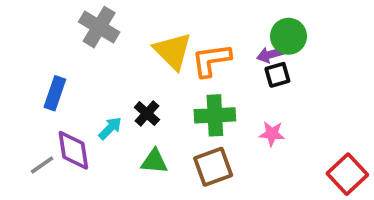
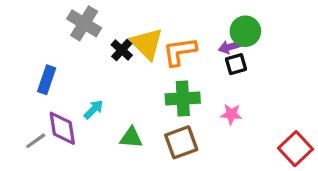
black cross: (147, 113) -> (122, 50), moved

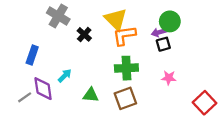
yellow triangle: (147, 44) -> (116, 19), moved
pink star: (231, 114) -> (169, 78), moved

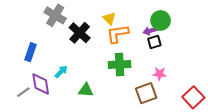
yellow triangle: (116, 19) -> (109, 18), size x0.6
black cross: (84, 34) -> (80, 33), size x1.5
brown square: (125, 98) -> (146, 93), moved

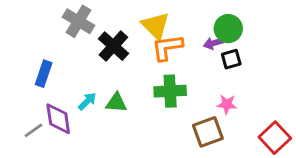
yellow triangle: (109, 18) -> (156, 26), size x1.5
black square: (154, 42) -> (231, 59), moved
green triangle: (86, 90) -> (116, 103), moved

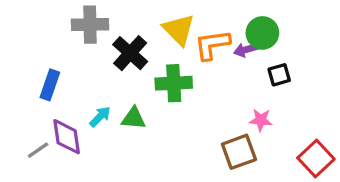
gray cross: (78, 21) -> (90, 25), turned -32
orange L-shape: (167, 47) -> (212, 45), moved
black square: (231, 59) -> (279, 75), moved
green cross: (170, 91) -> (174, 83), moved

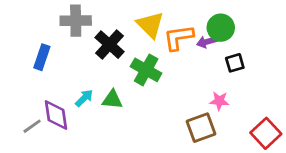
green cross: (174, 83) -> (146, 70), turned 32
blue rectangle: (50, 85) -> (42, 57), moved

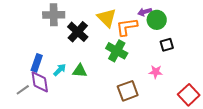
purple arrow: (207, 42) -> (145, 12), moved
blue rectangle: (42, 57) -> (37, 63), moved
green cross: (146, 70) -> (117, 51), moved
brown square: (201, 128) -> (128, 91), moved

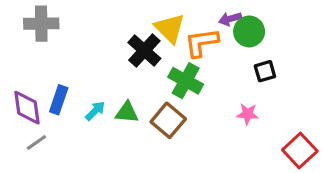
gray cross: (54, 15) -> (41, 24), moved
black cross: (78, 32) -> (144, 51), moved
purple diamond: (40, 82) -> (27, 108), moved
brown square: (128, 91) -> (168, 120), moved, turned -30

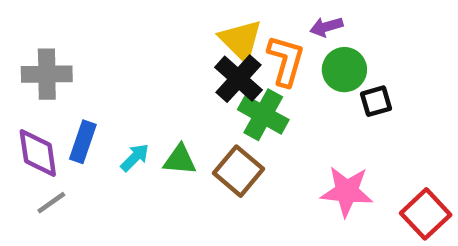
gray cross: (41, 24) -> (47, 74), moved
green circle: (249, 31) -> (344, 70), moved
orange L-shape: (201, 43) -> (286, 61), turned 114
black cross: (144, 51) -> (238, 79), moved
pink star: (247, 114) -> (347, 191), moved, size x1.6

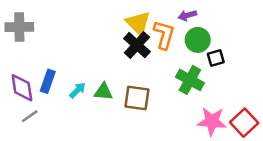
gray cross: (47, 74) -> (19, 27), moved
green cross: (263, 115) -> (190, 80), moved
brown square: (238, 171) -> (137, 98), turned -32
pink star: (347, 191) -> (212, 121), moved

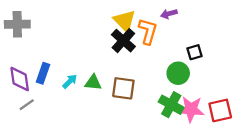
green circle: (198, 40) -> (178, 73), moved
green cross: (190, 80) -> (171, 105), moved
red square: (244, 123) -> (220, 110), turned 30

